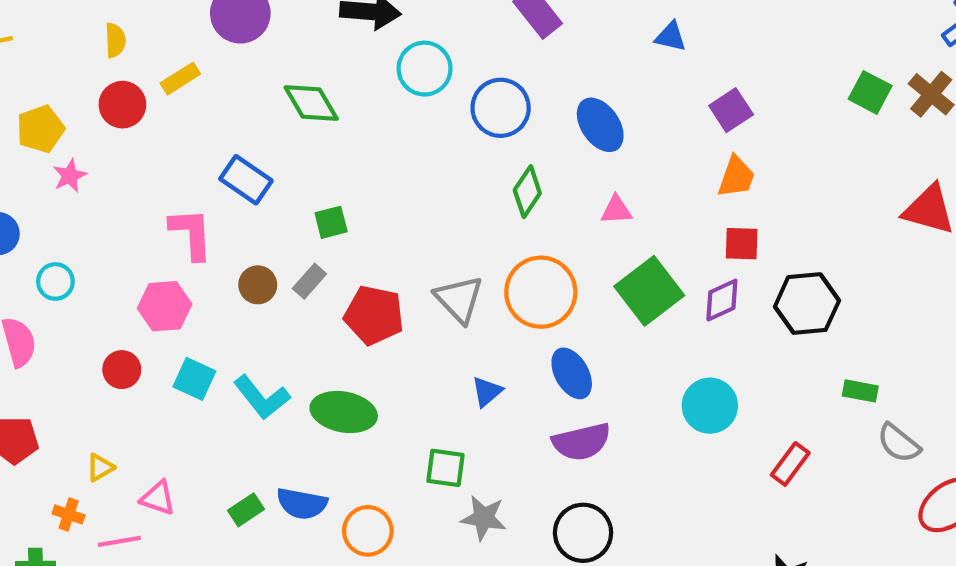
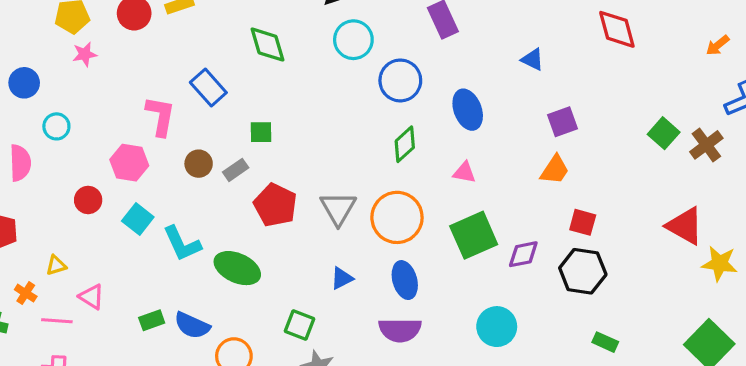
red square: (742, 244) -> (583, 222), moved

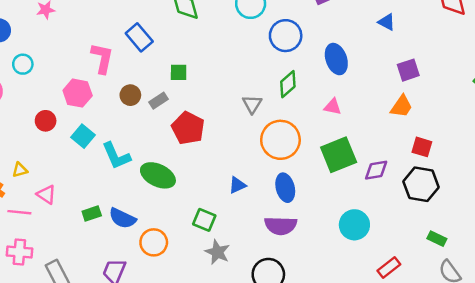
gray triangle: (338, 208) -> (252, 104), moved, size x0.7

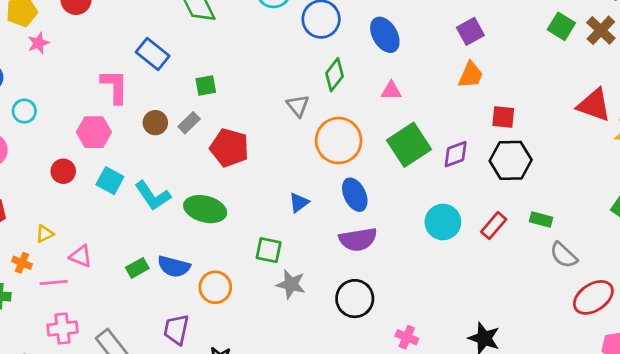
red rectangle: (389, 268) -> (494, 226), moved

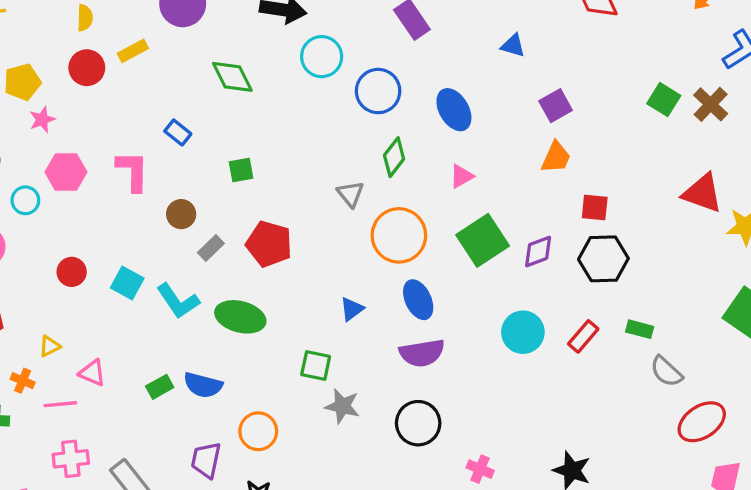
blue rectangle: (153, 54) -> (178, 132), size x0.7
pink triangle: (391, 91) -> (462, 176), turned -30
gray rectangle: (189, 123) -> (211, 248), moved
pink hexagon: (94, 132) -> (66, 172), moved
orange circle: (215, 287) -> (258, 431), moved

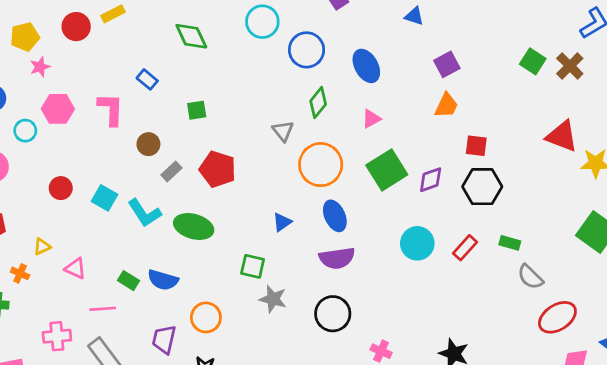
green rectangle: (160, 387) -> (129, 281), turned 60
pink line: (60, 404) -> (103, 309), moved

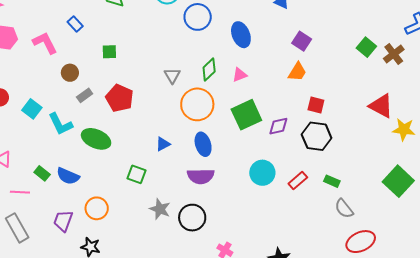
purple square: (447, 64) -> (302, 41), turned -36
green diamond: (318, 103) -> (209, 69), moved
pink L-shape: (111, 109) -> (45, 43), turned -36
gray star: (273, 299) -> (160, 209), moved

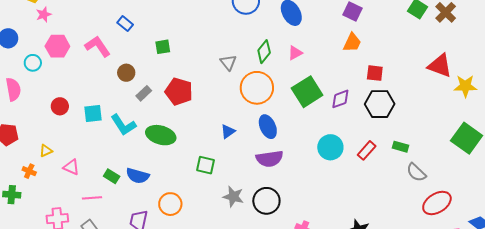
cyan square: (32, 109) -> (93, 114), turned -36

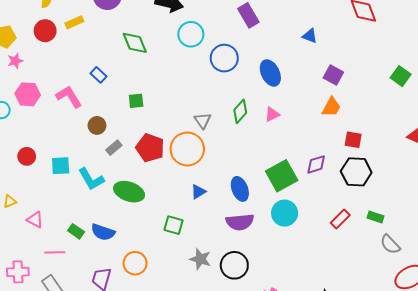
orange circle: (257, 88) -> (187, 149), moved
green square: (307, 92) -> (282, 176), moved
cyan circle: (330, 147) -> (285, 213), moved

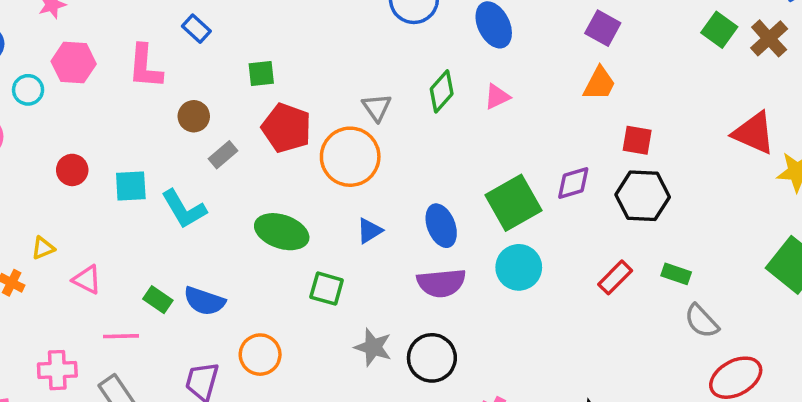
pink L-shape: (69, 97) -> (145, 66), turned -144
red pentagon: (150, 148) -> (287, 128), moved
green ellipse: (129, 192) -> (282, 232), moved

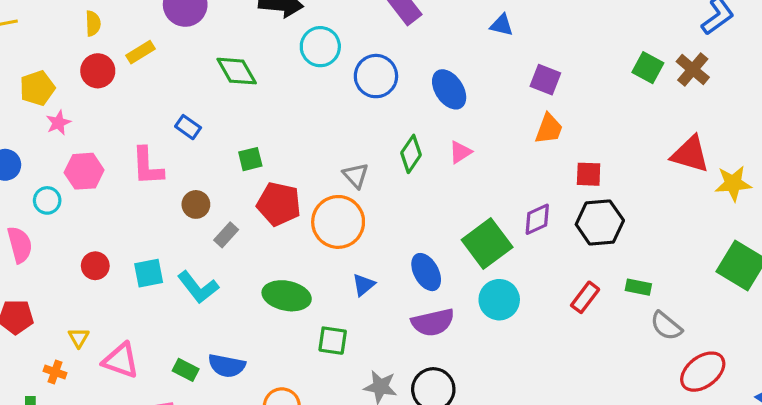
yellow triangle: (43, 248) -> (79, 338), turned -30
pink triangle: (87, 280) -> (121, 360), size x1.4

